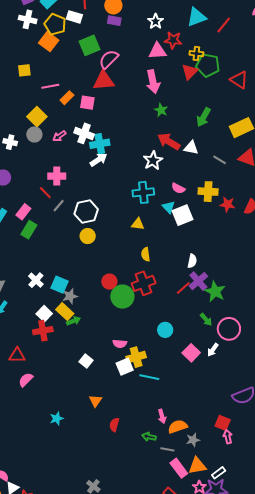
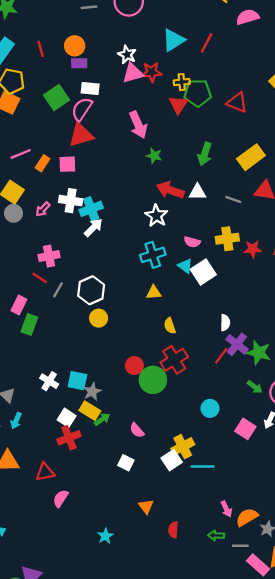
white rectangle: (74, 17) -> (90, 89), moved
pink triangle: (157, 51) -> (133, 73), moved
pink semicircle: (120, 344) -> (137, 430), moved, turned 56

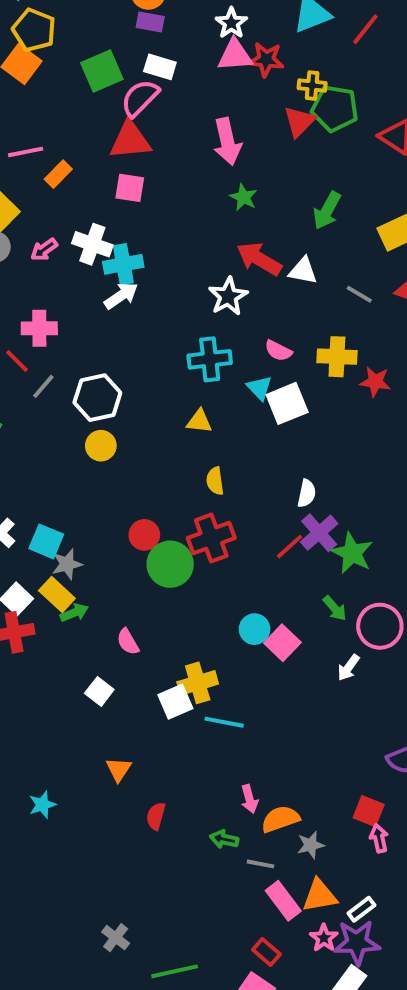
pink square: (67, 164) -> (130, 188), moved
pink square: (245, 429) -> (282, 643), moved

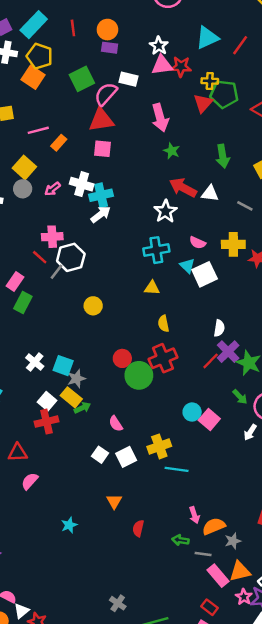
white rectangle: (160, 67) -> (129, 79), moved
green arrow: (327, 211) -> (223, 156), turned -35
white hexagon: (97, 398) -> (71, 257), moved
white square: (175, 702) -> (126, 457), moved

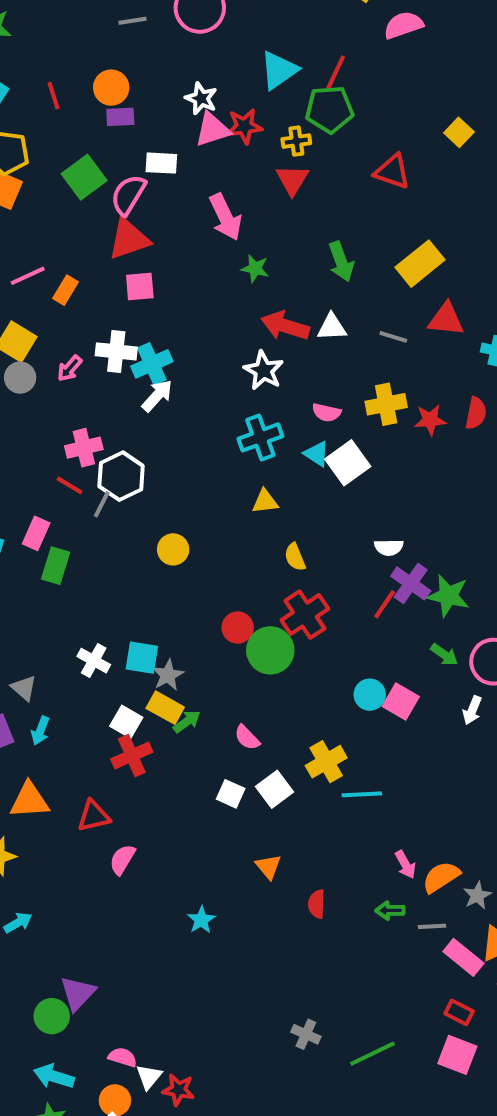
green pentagon: (224, 94) -> (329, 109), moved
white semicircle: (219, 328) -> (389, 547), turned 91

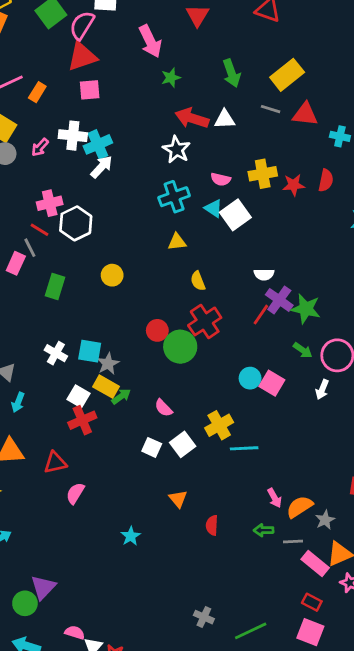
green star: (255, 268) -> (171, 78), turned -30
gray line: (393, 337) -> (271, 109), moved
gray line: (102, 504) -> (30, 248), moved, turned -54
green rectangle: (56, 566) -> (55, 286), moved

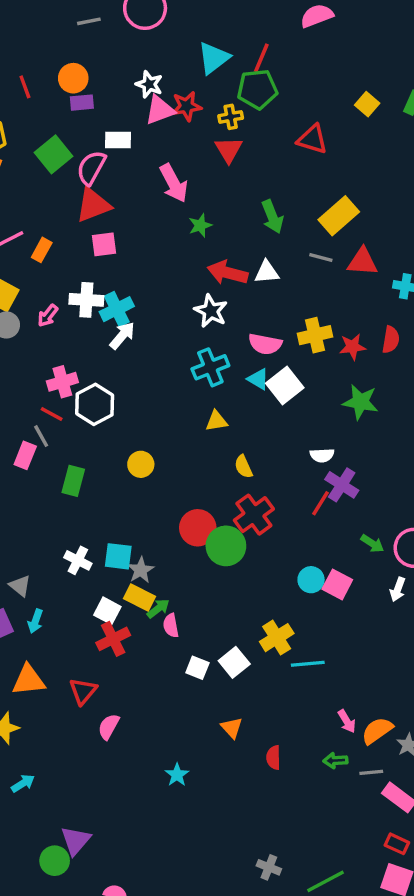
pink semicircle: (221, 179) -> (265, 344), size x1.4
green star: (306, 309) -> (360, 402), moved
red circle: (157, 330) -> (198, 528), size x1.4
pink semicircle: (163, 408) -> (171, 625), moved, turned 36
red triangle: (55, 463) -> (83, 691), turned -35

